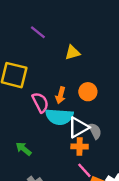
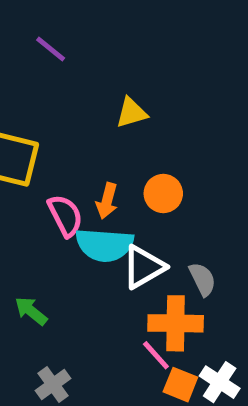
purple line: (38, 32) -> (51, 49), moved
gray semicircle: (95, 131) -> (202, 279), moved
orange cross: (80, 146) -> (176, 323), moved, size x1.5

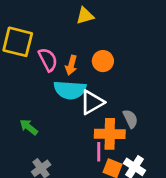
pink semicircle: (65, 216) -> (48, 60), moved
gray semicircle: (202, 279) -> (130, 119), moved
pink line: (156, 355) -> (99, 152), turned 42

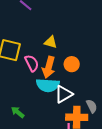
yellow triangle: (85, 16) -> (51, 42), moved, turned 32
orange arrow: (71, 65) -> (49, 67), size x1.5

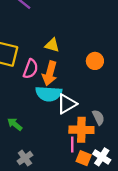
pink semicircle: (32, 63) -> (31, 69), turned 48
orange circle: (72, 64) -> (95, 61), moved

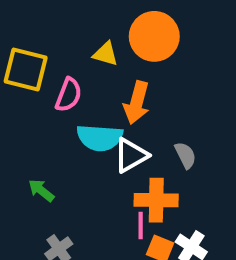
orange circle: (95, 61) -> (154, 36), moved, size x1.6
orange arrow: (50, 73) -> (137, 103), moved
gray semicircle: (98, 117) -> (185, 155), moved

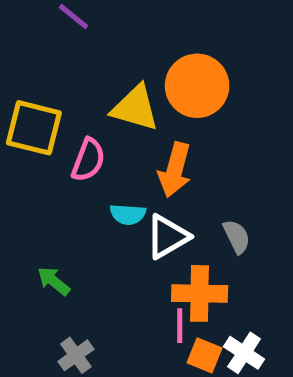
yellow triangle: (106, 54) -> (135, 108), size x1.5
cyan semicircle: (100, 138) -> (128, 214), size x0.6

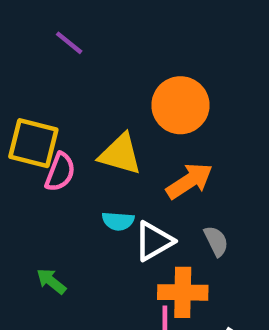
yellow triangle: (135, 108) -> (120, 154), moved
pink semicircle: (88, 160) -> (60, 172), moved
orange arrow: (175, 170) -> (189, 181), moved, turned -138

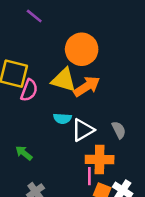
orange circle: (180, 105) -> (82, 49), moved
orange arrow: (189, 181) -> (87, 86), moved

